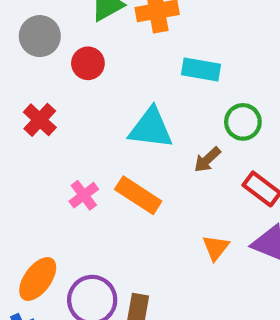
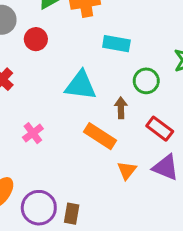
brown arrow: (207, 160) -> (121, 108), turned 132
orange rectangle: (138, 195) -> (100, 136), moved

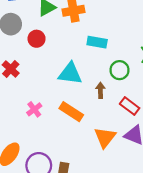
orange rectangle: (100, 136) -> (71, 112), moved
orange triangle: (127, 170) -> (105, 137), size x1.5

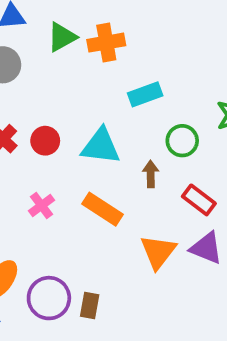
red circle: (37, 39) -> (45, 141), moved
cyan rectangle: (97, 42) -> (145, 94), turned -30

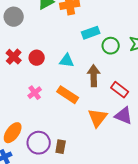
green circle: (182, 141) -> (111, 46), moved
cyan triangle: (101, 146) -> (67, 61), size x0.7
brown arrow: (151, 174) -> (94, 76), size x1.5

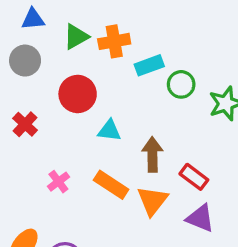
cyan rectangle: (91, 33) -> (149, 65), moved
green circle: (111, 46) -> (181, 84), moved
red circle: (37, 58) -> (78, 94), moved, size x1.5
orange triangle: (98, 118) -> (152, 201), moved

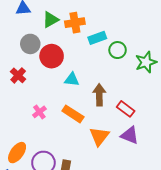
gray circle: (25, 61) -> (30, 44), moved
orange triangle: (152, 201) -> (99, 136), moved

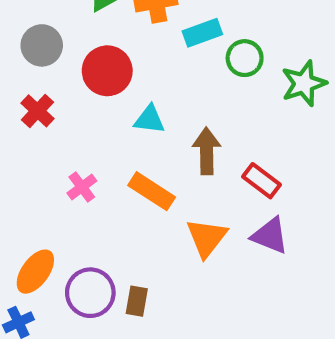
gray circle: (30, 44) -> (42, 45), moved

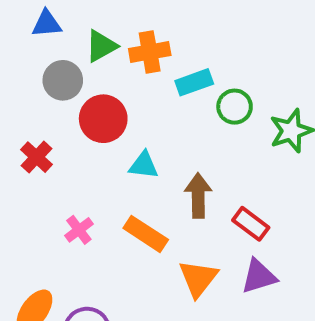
gray circle: (42, 45) -> (63, 80), moved
purple triangle: (270, 236) -> (259, 276), turned -39

